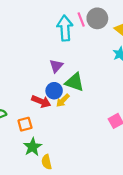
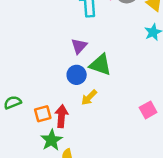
yellow arrow: (63, 100) -> (89, 97), moved
red arrow: (41, 102) -> (61, 116), moved, turned -108

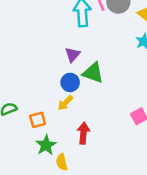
yellow arrow: (89, 97) -> (65, 103), moved
red arrow: (61, 116) -> (83, 133), moved

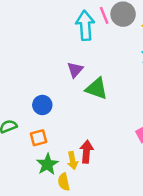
blue circle: (70, 82) -> (42, 105), moved
yellow arrow: (65, 103) -> (73, 160), moved, turned -56

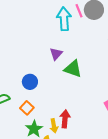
orange square: (39, 138) -> (27, 108), turned -32

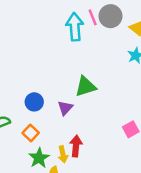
purple triangle: (56, 54) -> (65, 108), moved
green triangle: (73, 69) -> (85, 86), turned -36

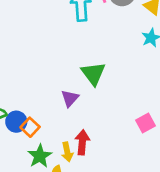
green triangle: (85, 86) -> (93, 74), turned -50
blue circle: (34, 102) -> (16, 122), moved

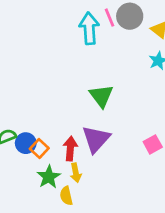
purple triangle: (70, 98) -> (96, 139), moved, size x1.6
red arrow: (82, 142) -> (70, 149), moved

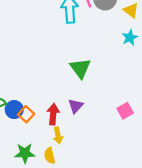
purple triangle: (96, 139) -> (76, 106), size x0.6
green star: (49, 177) -> (25, 153), moved, turned 30

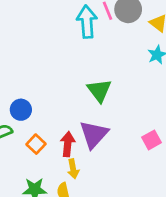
purple triangle: (76, 106) -> (94, 134), size x1.6
blue circle: (14, 110) -> (21, 110), moved

